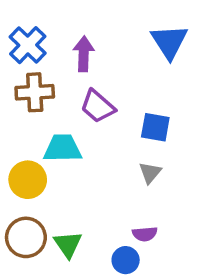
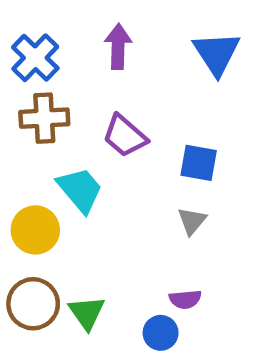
purple arrow: (84, 54) -> (118, 47), moved
cyan trapezoid: (63, 148) -> (80, 190), turned 51

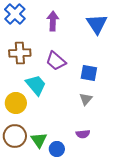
blue cross: (35, 58) -> (15, 14), moved
blue circle: (161, 333) -> (57, 149), moved

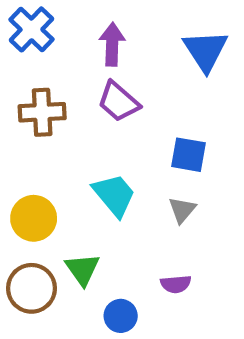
purple trapezoid: (56, 61) -> (118, 102), moved
cyan trapezoid: (36, 85) -> (114, 195), moved
green triangle: (39, 140) -> (82, 269), moved

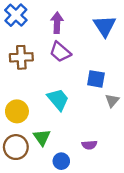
gray triangle: (182, 210) -> (112, 101), moved

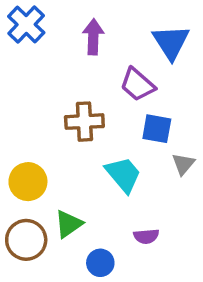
purple trapezoid: (60, 52) -> (137, 85), moved
brown cross: (21, 57) -> (84, 122), moved
cyan trapezoid: (58, 99) -> (123, 175), moved
green triangle: (42, 137) -> (69, 224), turned 30

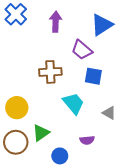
blue triangle: (171, 42) -> (102, 25), turned 30
gray triangle: (183, 164) -> (109, 113), moved, turned -40

